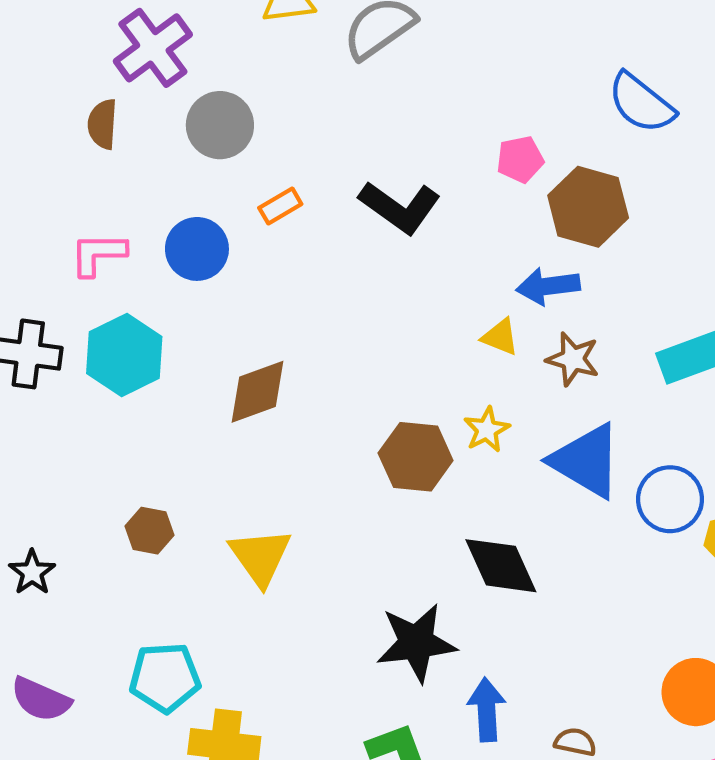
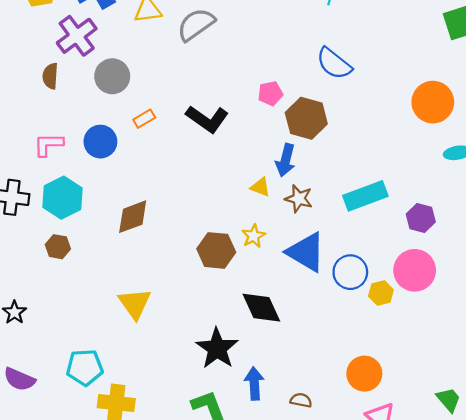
blue arrow: (548, 286) -> (285, 160), turned -68
brown hexagon: (150, 531) -> (58, 247), moved
black star: (416, 643) -> (217, 348), turned -30

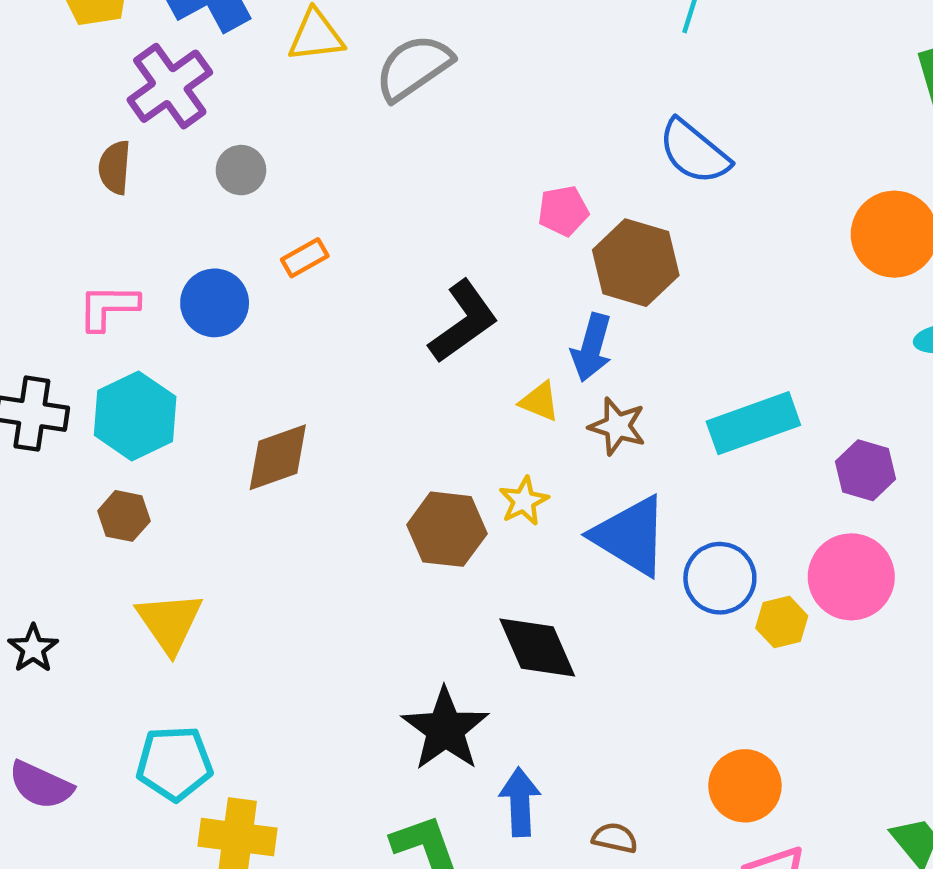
gray circle: (112, 76) -> (241, 170), size x0.7
black L-shape: (207, 119) -> (463, 322), moved, turned -72
yellow triangle: (135, 303) -> (170, 622), moved

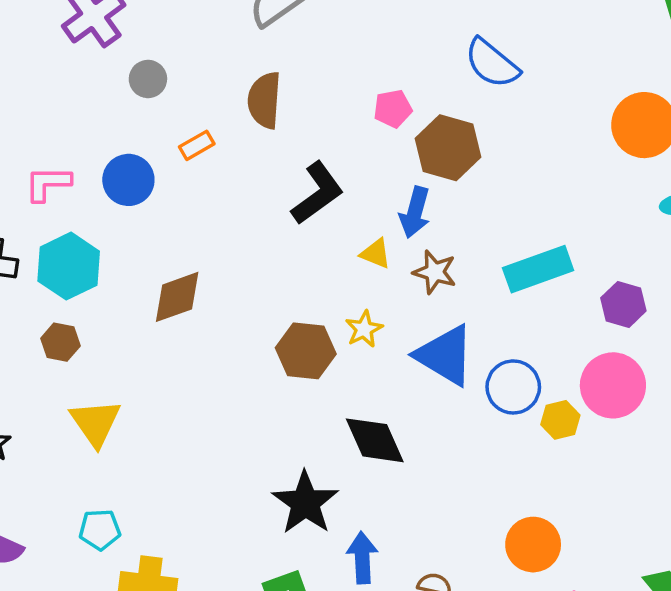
brown semicircle: (115, 167) -> (264, 100), moved, size x1.4
cyan pentagon: (174, 763) -> (100, 530), size x0.7

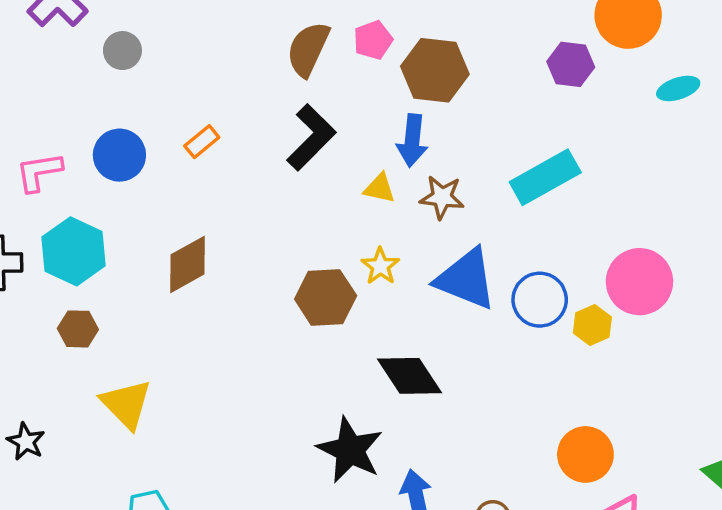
brown semicircle: (264, 100) -> (308, 49), moved, turned 30
orange rectangle: (197, 145) -> (202, 142), moved
purple hexagon: (623, 304) -> (571, 64), moved

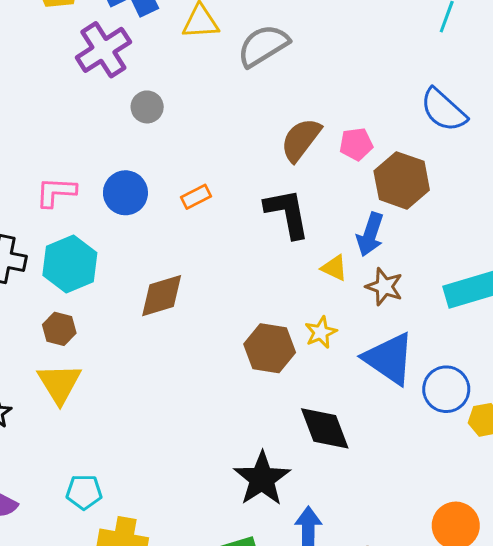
black L-shape: (311, 137) -> (287, 213), turned -68
yellow triangle: (126, 404) -> (59, 383), moved

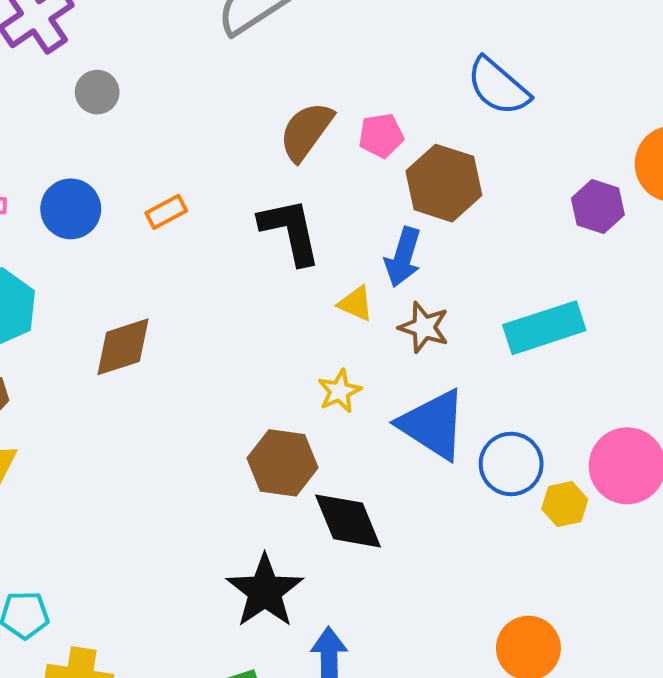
brown hexagon: (270, 348) -> (283, 463), moved

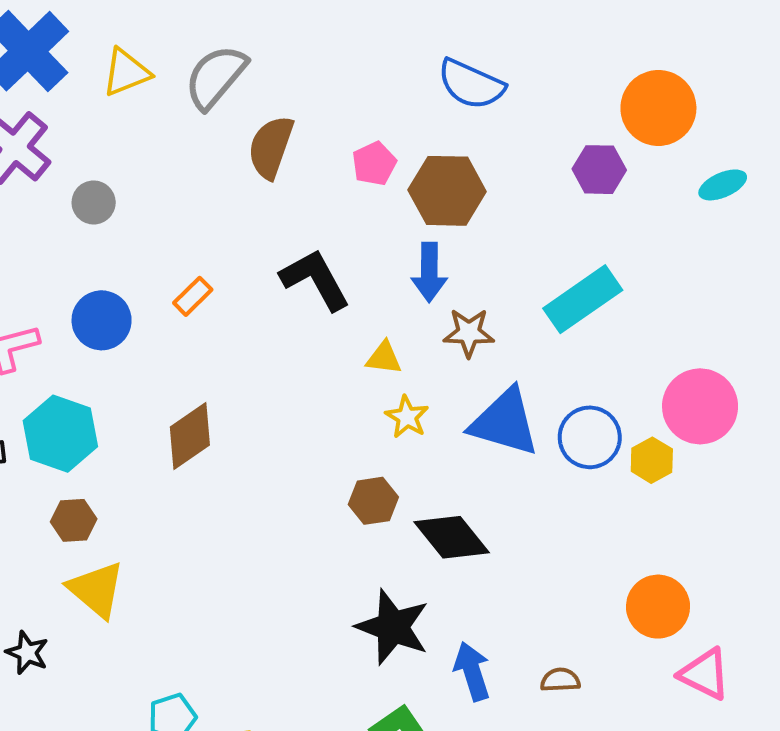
brown semicircle: (306, 131) -> (271, 147), moved
yellow triangle: (356, 304) -> (384, 358), moved
brown hexagon: (283, 463) -> (373, 501), size x0.7

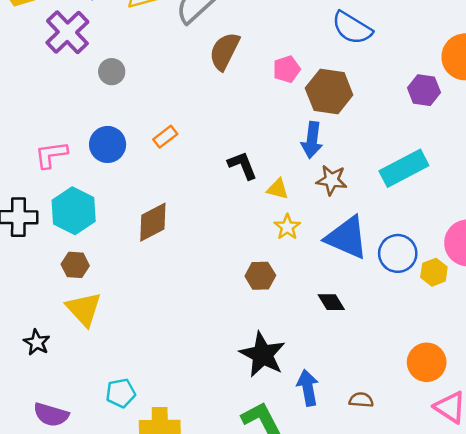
black L-shape: (315, 280) -> (242, 165), moved, size x0.7
black diamond: (452, 537) -> (331, 302), moved, size x0.6

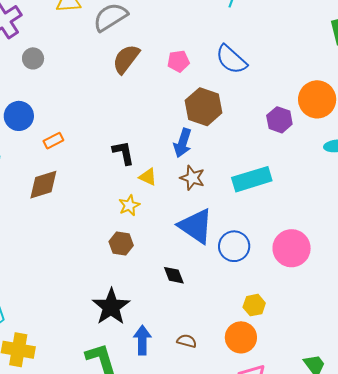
pink pentagon: (287, 69) -> (178, 61), moved
orange rectangle: (165, 137) -> (53, 141), moved
yellow star: (287, 227) -> (129, 205), moved
yellow hexagon: (434, 272) -> (254, 305), moved
brown semicircle: (361, 400) -> (187, 341), moved

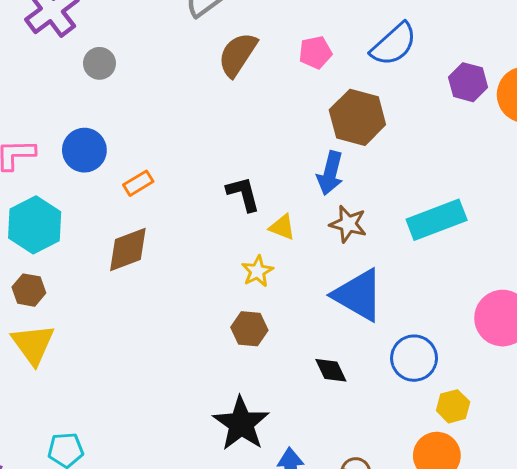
blue semicircle: (231, 59) -> (394, 44), turned -80
purple hexagon: (279, 120) -> (468, 82), moved
blue circle: (234, 246) -> (414, 358), moved

